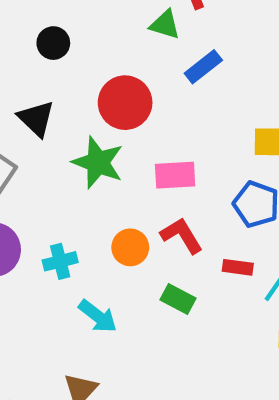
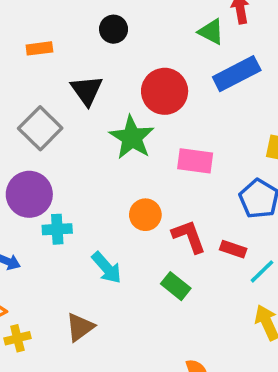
blue rectangle: (203, 67) -> (237, 74), size x1.4
red L-shape: (182, 235) -> (189, 236), moved
cyan cross: (60, 261) -> (57, 229), moved
green rectangle: (178, 299) -> (176, 286), moved

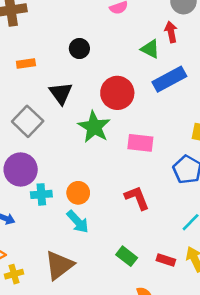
orange circle: (145, 215) -> (78, 193), moved
red rectangle: (233, 249) -> (166, 260), moved
green rectangle: (176, 286) -> (127, 256), moved
brown triangle: (80, 327) -> (59, 265), size x1.4

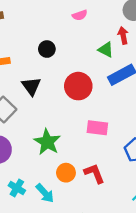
green star: (94, 127) -> (47, 142), moved
orange circle: (78, 193) -> (66, 173), moved
cyan cross: (41, 194) -> (17, 188), moved, turned 35

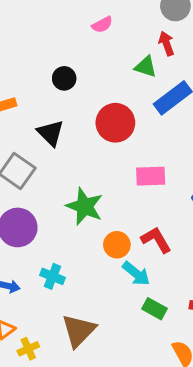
cyan arrow: (45, 193) -> (136, 274), moved

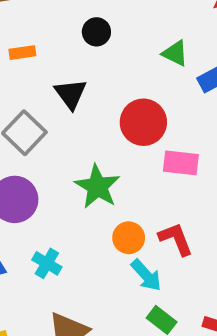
green triangle: (146, 67) -> (175, 53), moved
red circle: (115, 123) -> (143, 122), moved

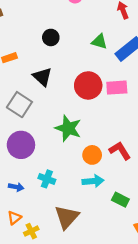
pink rectangle: (181, 163) -> (117, 88), moved
cyan arrow: (146, 275) -> (93, 181), moved, turned -42

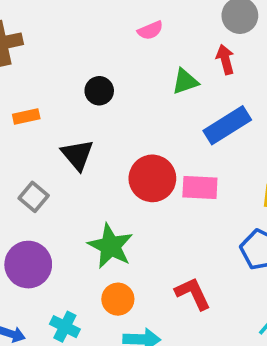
green triangle: (99, 42) -> (185, 81), moved, turned -42
gray square: (19, 105) -> (34, 197), size x0.7
orange circle: (92, 155) -> (118, 299), moved

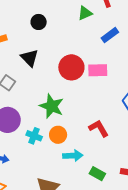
blue rectangle: (227, 125) -> (110, 35), size x0.7
cyan cross: (65, 327) -> (34, 136), moved

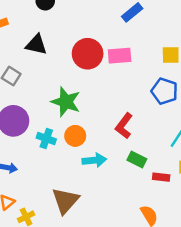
black triangle: (29, 58) -> (36, 45), turned -30
red L-shape: (99, 128) -> (124, 126), turned -110
green rectangle: (97, 174) -> (137, 160), moved

